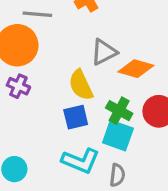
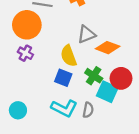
blue square: (76, 117) -> (63, 78), turned 30
cyan square: (118, 135) -> (107, 92), moved
gray semicircle: (117, 175) -> (88, 110), moved

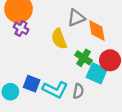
orange diamond: (108, 48) -> (97, 31), turned 60
purple cross: (25, 53) -> (21, 28), moved
blue square: (63, 78) -> (32, 84), moved

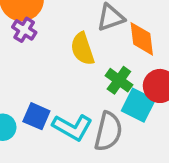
gray semicircle: (78, 91) -> (108, 131), size x1.6

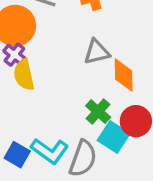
yellow semicircle: (82, 49) -> (24, 75), moved
blue square: (36, 116) -> (17, 155), moved

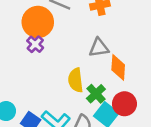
yellow semicircle: (24, 75) -> (76, 80), moved

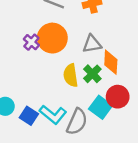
orange circle: (38, 22) -> (52, 38), moved
green cross: (96, 94) -> (92, 74), moved

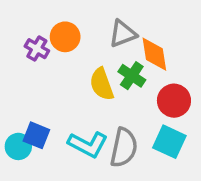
orange circle: (52, 38) -> (65, 37), size x0.7
cyan square: (101, 107) -> (169, 142), moved
blue square: (29, 116) -> (36, 135), moved

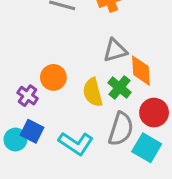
orange circle: (65, 37) -> (53, 77), moved
purple cross: (37, 49) -> (28, 96), moved
gray semicircle: (124, 148) -> (121, 129), moved

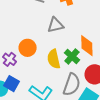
gray triangle: (115, 50) -> (55, 25), moved

